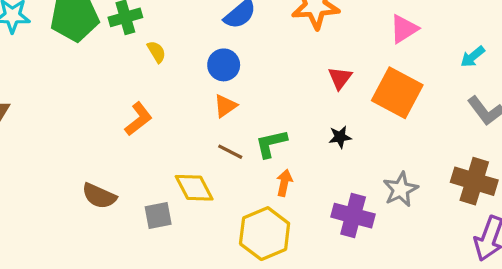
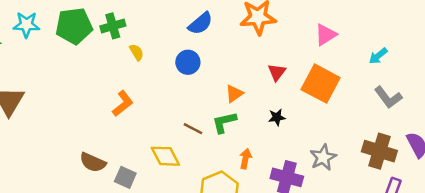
orange triangle: (225, 106) -> (234, 94), moved
orange arrow: (284, 183) -> (245, 159), moved
gray square: (158, 216) -> (125, 177), moved, turned 35

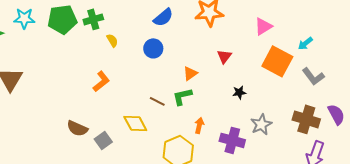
orange square: (321, 84) -> (277, 61), moved
black star: (277, 117) -> (239, 92), moved
gray square: (125, 177) -> (103, 140), turned 30

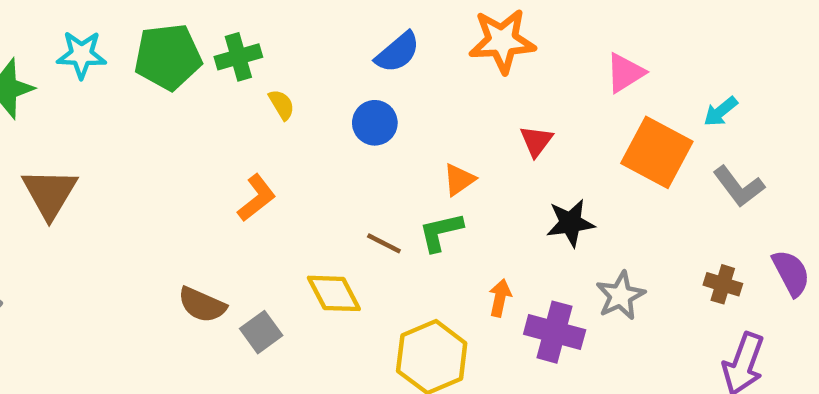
black star: (239, 92) -> (570, 223), size x1.5
brown cross: (306, 119) -> (723, 284), size x0.6
orange arrow: (199, 125) -> (500, 298), moved

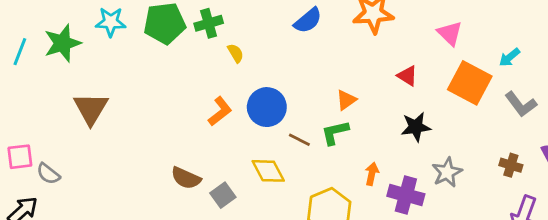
pink triangle: (625, 73) -> (450, 33), turned -44
blue circle: (375, 123) -> (267, 107), moved, size x1.4
red triangle: (536, 141) -> (407, 76), moved, turned -35

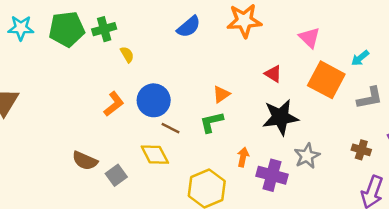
gray L-shape: (521, 104) -> (370, 98), turned -64
black star: (416, 127) -> (280, 117), size x1.4
brown line: (299, 140) -> (171, 128), moved

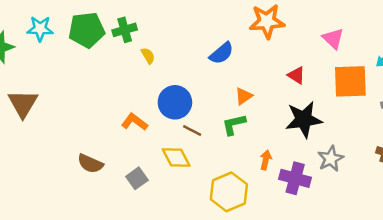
blue semicircle: (189, 27) -> (222, 53), moved
orange square: (326, 80) -> (350, 81), turned -30
orange L-shape: (114, 104) -> (134, 122), moved, turned -105
brown semicircle: (85, 161) -> (90, 164), moved

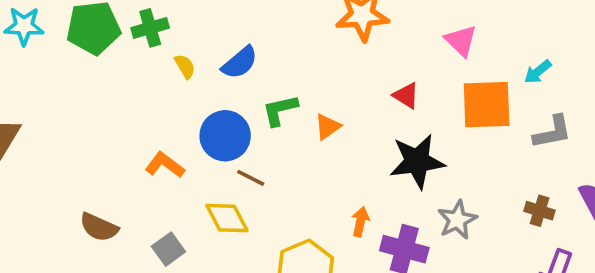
blue semicircle: (222, 53) -> (240, 63), moved
green L-shape: (234, 124) -> (280, 110), moved

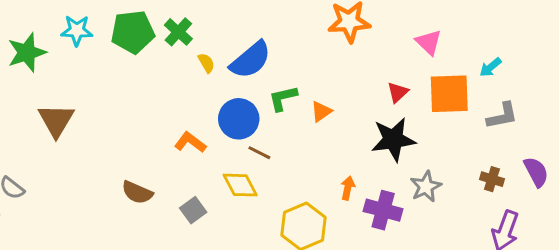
green cross: (150, 28) -> (178, 32), turned -32
blue semicircle: (240, 63) -> (251, 60), size x1.4
red triangle: (406, 96) -> (398, 92), moved, turned 45

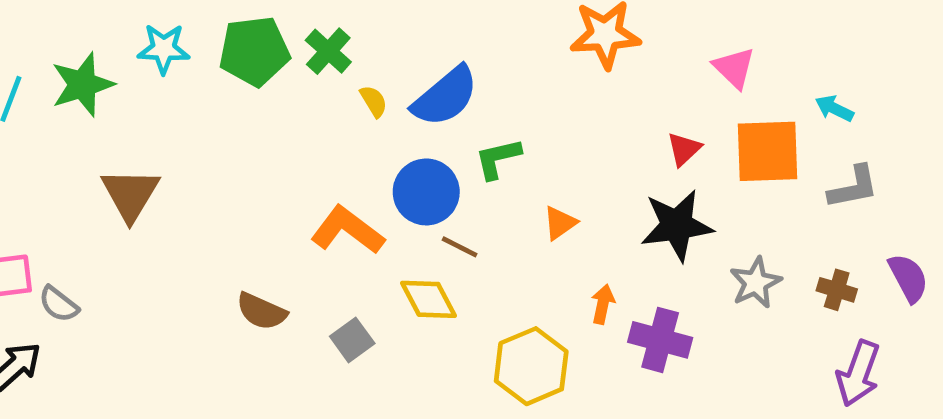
cyan arrow: (491, 67) -> (834, 108), turned 65
orange triangle: (321, 111) -> (560, 223), moved
orange L-shape: (190, 142) -> (347, 230), size x1.4
gray star: (426, 187) -> (756, 283), moved

